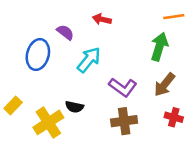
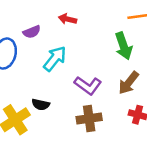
purple semicircle: (65, 32) -> (32, 32), turned 120
green arrow: (159, 47) -> (124, 46), turned 144

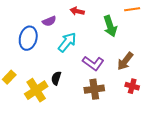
green arrow: (124, 46) -> (110, 26), moved
black semicircle: (41, 104) -> (56, 78), turned 96

